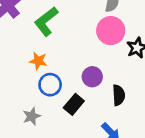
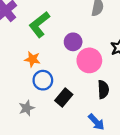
pink circle: (111, 31) -> (89, 60), moved
purple circle: (92, 77) -> (73, 42), moved

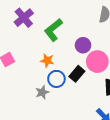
black rectangle: (64, 98) -> (77, 74), moved
gray star: (27, 108) -> (42, 92), moved

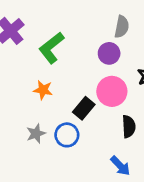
purple circle: (83, 45) -> (109, 53), moved
blue circle: (56, 79) -> (67, 135), moved

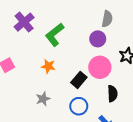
blue circle: (67, 135) -> (79, 106), moved

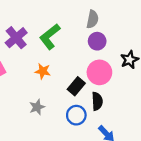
gray semicircle: (107, 19) -> (92, 19), moved
purple cross: (24, 22) -> (16, 38), moved
black semicircle: (112, 94) -> (97, 101), moved

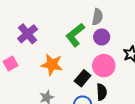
green L-shape: (50, 37) -> (75, 35), moved
orange star: (43, 71) -> (52, 65), size x1.5

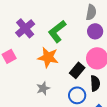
green L-shape: (75, 35) -> (57, 31), moved

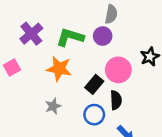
green L-shape: (57, 31) -> (70, 37), turned 55
purple circle: (95, 31) -> (103, 36), moved

